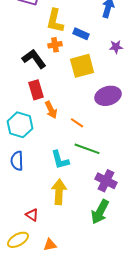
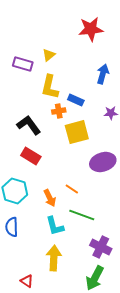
orange cross: (55, 45) -> (59, 111), moved
red rectangle: (36, 90) -> (31, 156), turned -42
orange arrow: (51, 110) -> (50, 198), moved

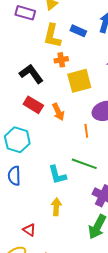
blue rectangle: (76, 100) -> (78, 31), moved
orange line: (72, 189) -> (86, 131), moved, turned 48
orange arrow: (50, 198) -> (58, 112), moved
yellow arrow: (54, 258) -> (56, 207), size x0.7

